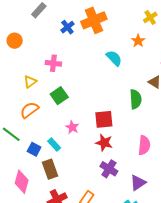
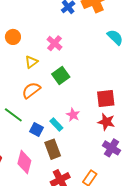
orange circle: (15, 41) -> (13, 37), moved
pink cross: (53, 63) -> (54, 43), turned 35
pink star: (72, 127) -> (73, 115), moved

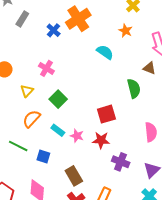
red star: (106, 122) -> (101, 140), moved
cyan rectangle: (56, 124) -> (58, 130), moved
brown rectangle: (53, 149) -> (74, 176), moved

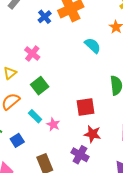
red star: (101, 140) -> (92, 134), moved
blue square: (43, 157) -> (17, 140), turned 32
purple cross: (121, 162) -> (80, 155), moved

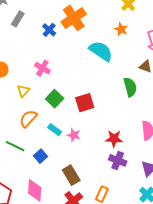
cyan semicircle: (93, 45) -> (101, 51), size x1.4
red square: (85, 107) -> (85, 103), moved
purple cross: (80, 155) -> (118, 160), moved

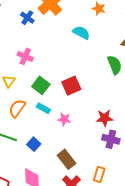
cyan semicircle: (101, 51) -> (81, 33), size x0.7
cyan rectangle: (55, 130) -> (43, 108), moved

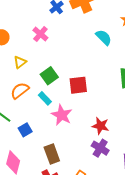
pink cross: (25, 56) -> (40, 34), moved
pink star: (64, 119) -> (62, 115), size x1.5

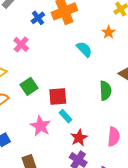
cyan rectangle: (45, 98) -> (65, 116), moved
red star: (100, 126) -> (79, 138), turned 30

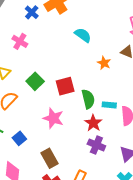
orange star: (109, 32) -> (104, 63), moved
green semicircle: (105, 91) -> (88, 99), moved
cyan rectangle: (65, 116) -> (109, 105), moved, turned -32

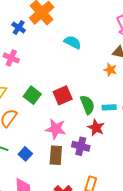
orange star: (104, 63) -> (110, 70), moved
purple cross: (96, 145) -> (81, 146), moved
brown rectangle: (50, 158) -> (56, 155), moved, turned 42

